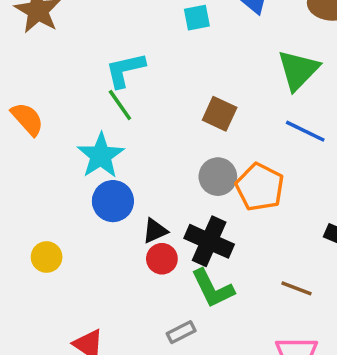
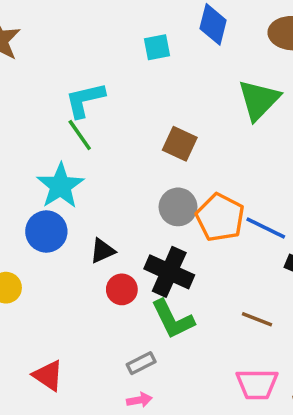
blue line: (305, 131) -> (266, 228), moved
blue circle: (113, 201) -> (46, 231), moved
black triangle: (155, 231) -> (103, 251), moved

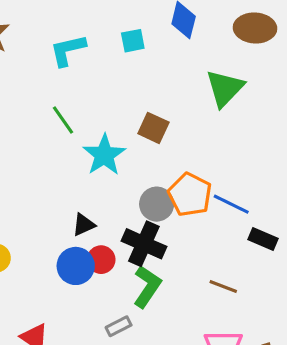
cyan L-shape: (85, 100) -> (68, 50), moved
cyan star: (60, 186) -> (104, 155), moved
gray circle: (178, 207) -> (157, 204), moved
blue circle: (46, 231) -> (76, 266), moved
green L-shape: (173, 319) -> (147, 287), turned -120

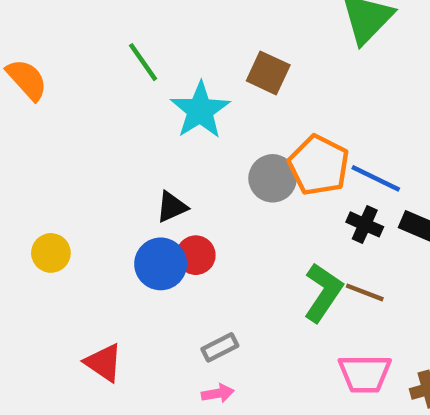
black cross: (144, 244) -> (365, 224), moved, size x0.6
green L-shape: (147, 287) -> (323, 292), moved

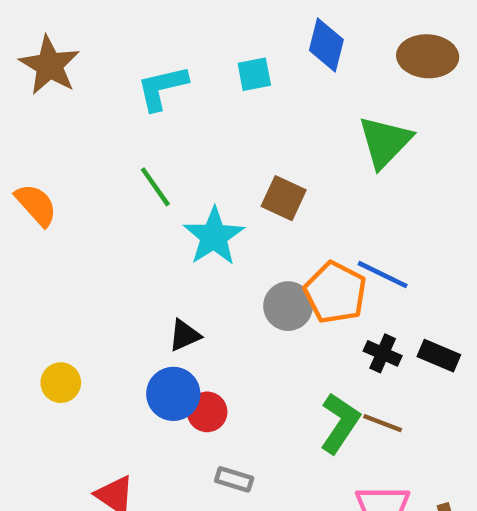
blue line: (376, 178) -> (383, 275), moved
red circle: (196, 255) -> (207, 412), moved
gray rectangle: (220, 347) -> (234, 479), turned 44

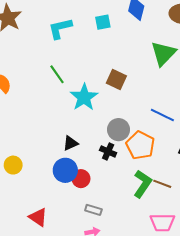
orange pentagon: (335, 293) -> (140, 145), moved
black cross: (383, 353) -> (108, 152), moved

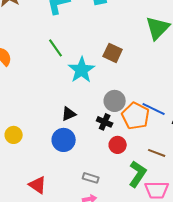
blue line: (162, 115) -> (154, 109), moved
red circle: (81, 179) -> (118, 145), moved
green L-shape: (142, 184) -> (138, 174), moved

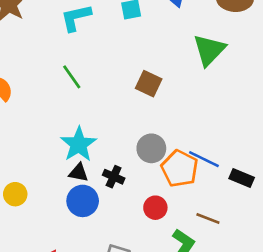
cyan star: (82, 70) -> (79, 144), moved
black triangle: (69, 114) -> (79, 173), moved, turned 35
black cross: (105, 122) -> (114, 177), moved

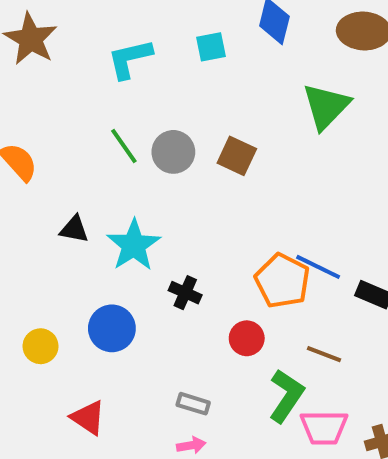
gray circle: (151, 148) -> (173, 152), moved
black triangle: (79, 173) -> (74, 229), moved
yellow circle: (15, 194) -> (41, 346), moved
blue circle: (83, 201) -> (112, 328), moved

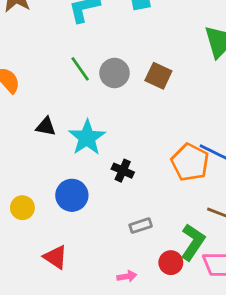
red circle: (247, 338) -> (171, 263), moved
gray rectangle: (193, 404) -> (141, 226), moved, turned -35

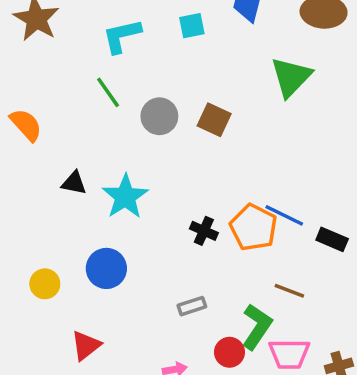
green line: (80, 69) -> (108, 92), moved
black cross: (123, 171) -> (204, 231), moved
red triangle: (55, 257) -> (86, 345), turned 48

